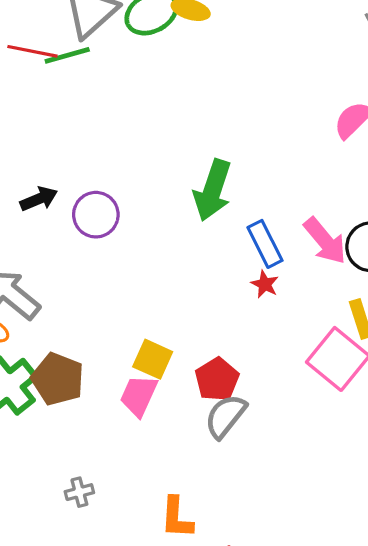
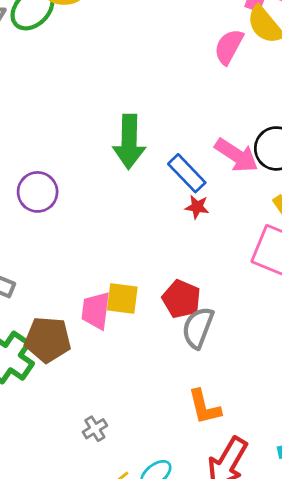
pink trapezoid: (139, 396) -> (96, 311), moved
orange L-shape: (177, 518) -> (204, 407), moved

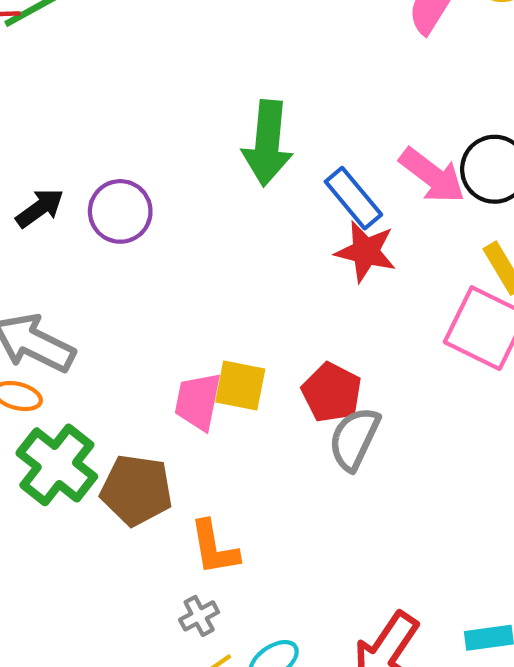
red star: (197, 207) -> (366, 251), size x1.6
brown pentagon: (48, 340) -> (137, 490), moved
orange L-shape: (204, 407) -> (214, 548), moved
gray cross: (95, 429) -> (199, 616), moved

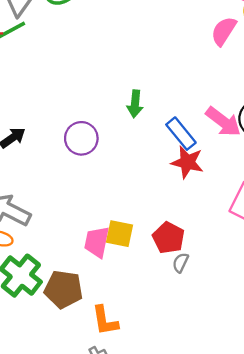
green arrow: (267, 143) -> (135, 104), size x0.6
purple circle: (120, 211) -> (81, 138), moved
gray semicircle: (354, 439) -> (180, 263), size x0.6

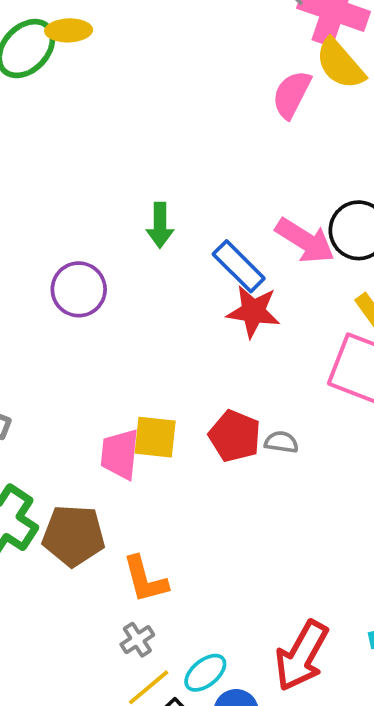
gray semicircle: (180, 263) -> (281, 442), moved, turned 78

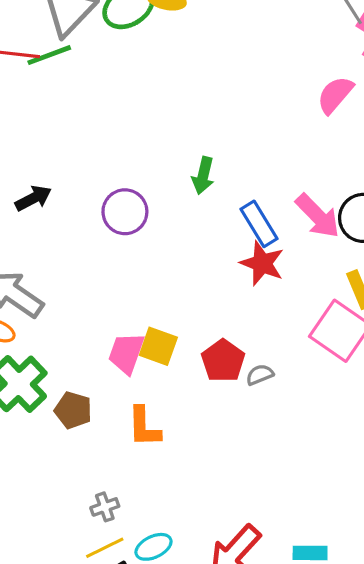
gray semicircle: (281, 442) -> (260, 375), turned -44
brown pentagon: (74, 536) -> (73, 410), size x0.7
orange L-shape: (145, 579) -> (144, 427), moved

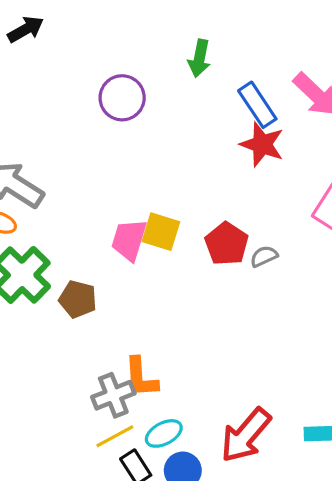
black arrow: (33, 198) -> (26, 29), moved
orange L-shape: (144, 427) -> (141, 377), moved
gray cross: (105, 507) -> (113, 395), size x1.5

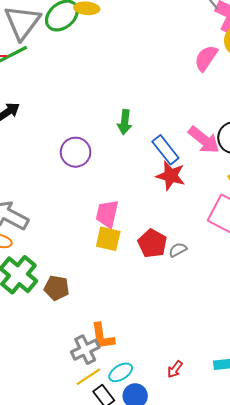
pink trapezoid: (129, 240) -> (107, 214), moved
red arrow: (246, 435) -> (175, 369), size x0.5

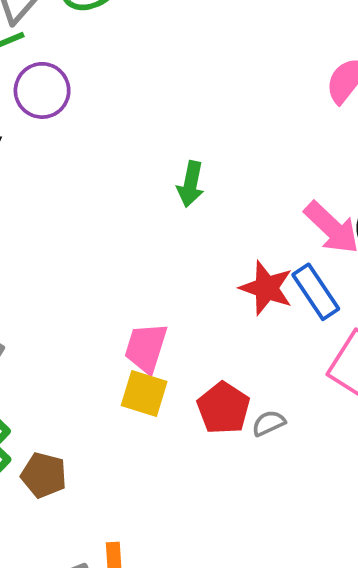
blue rectangle: (165, 150) -> (316, 292), moved
purple circle: (76, 152) -> (42, 90), moved

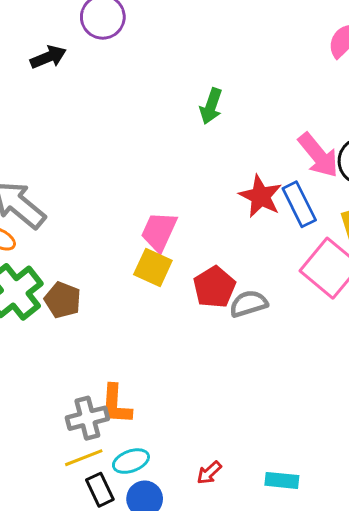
gray semicircle: (269, 423) -> (249, 304), size x1.4
brown pentagon: (44, 475) -> (63, 300), moved

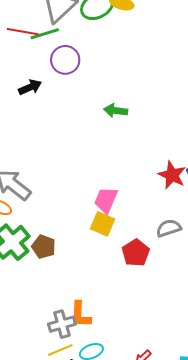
green arrow: (211, 106) -> (116, 111), moved, turned 80
red pentagon: (214, 287) -> (136, 253), moved
gray semicircle: (249, 304) -> (169, 228), moved

